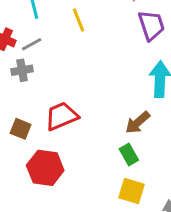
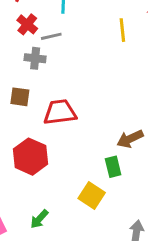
yellow line: (78, 20) -> (122, 30), moved
brown square: (21, 129) -> (20, 97), moved, turned -30
yellow square: (132, 191) -> (92, 195), moved

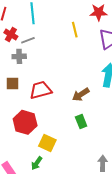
brown arrow: (130, 139) -> (81, 95), moved
yellow square: (92, 195) -> (47, 143), moved

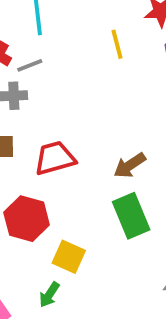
green rectangle: (81, 122) -> (131, 216), size x1.6

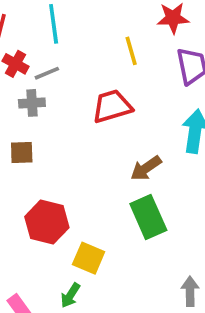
red trapezoid: (55, 158) -> (112, 106), moved

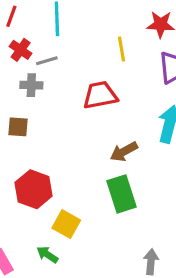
green arrow: (70, 295) -> (47, 255), turned 85

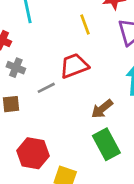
gray line: (47, 61) -> (46, 88), moved
gray cross: (31, 85) -> (16, 68), turned 30

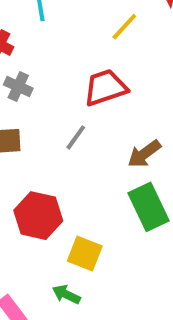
yellow line: (85, 24) -> (124, 27), turned 60
gray line: (46, 88) -> (76, 137), moved, turned -30

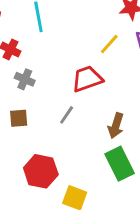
yellow line: (124, 27) -> (109, 44), moved
brown arrow: (144, 154) -> (116, 126), turned -35

